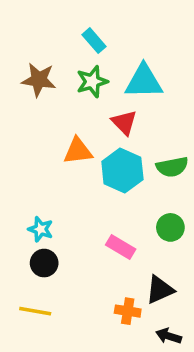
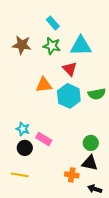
green star: (92, 82) -> (52, 46), turned 30
green circle: (170, 227) -> (91, 143), moved
pink rectangle: (121, 247) -> (44, 139), moved
black triangle: (160, 290) -> (90, 163), turned 36

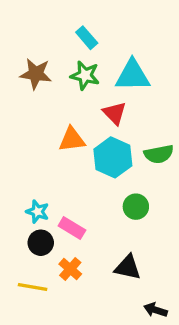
green circle: (91, 143) -> (136, 207), moved
black triangle: (90, 163) -> (128, 267), moved
orange cross: (72, 175) -> (70, 269), moved, turned 32

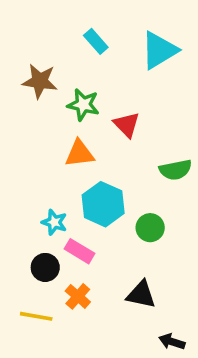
green star: (85, 75) -> (83, 105), moved
cyan triangle: (133, 75) -> (159, 50), moved, turned -30
cyan hexagon: (113, 157) -> (103, 204), moved
cyan star: (37, 212) -> (54, 222), moved

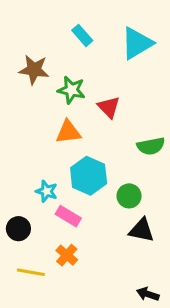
black circle: (45, 267) -> (18, 229), moved
black triangle: (141, 295) -> (142, 230), moved

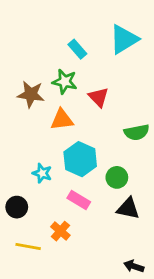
cyan rectangle: (82, 35) -> (77, 49), moved
brown star: (34, 70) -> (31, 94), moved
pink rectangle: (68, 216) -> (79, 200), moved

